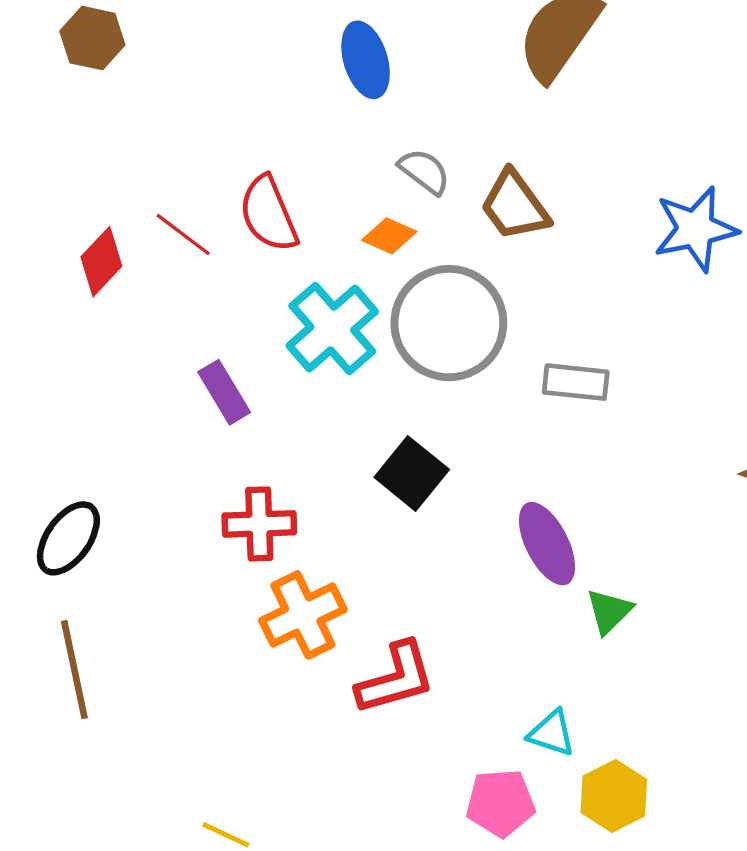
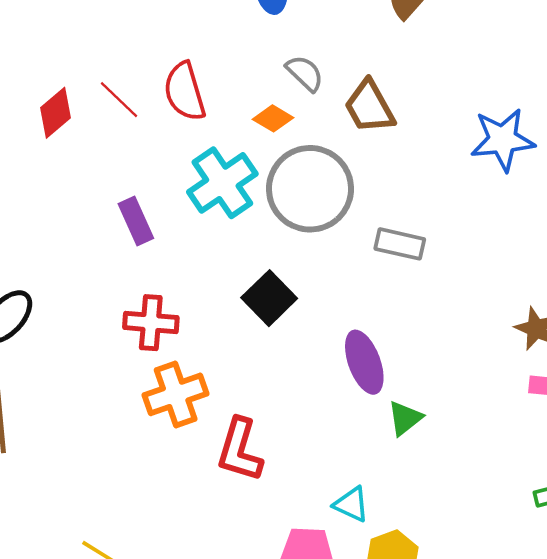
red L-shape: (396, 678) -> (240, 450), turned 116

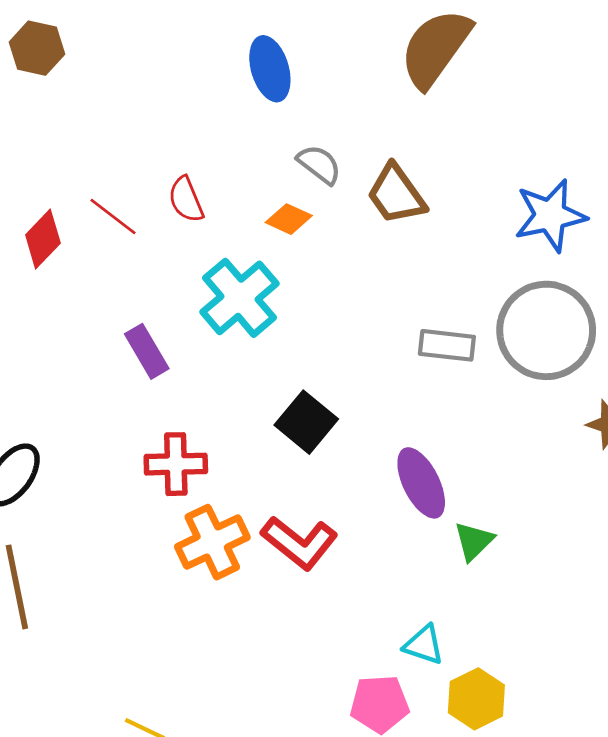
red semicircle: (185, 92) -> (186, 199), size x0.7
gray circle: (310, 189) -> (546, 330), moved
red L-shape: (240, 450) -> (299, 543), moved, turned -62

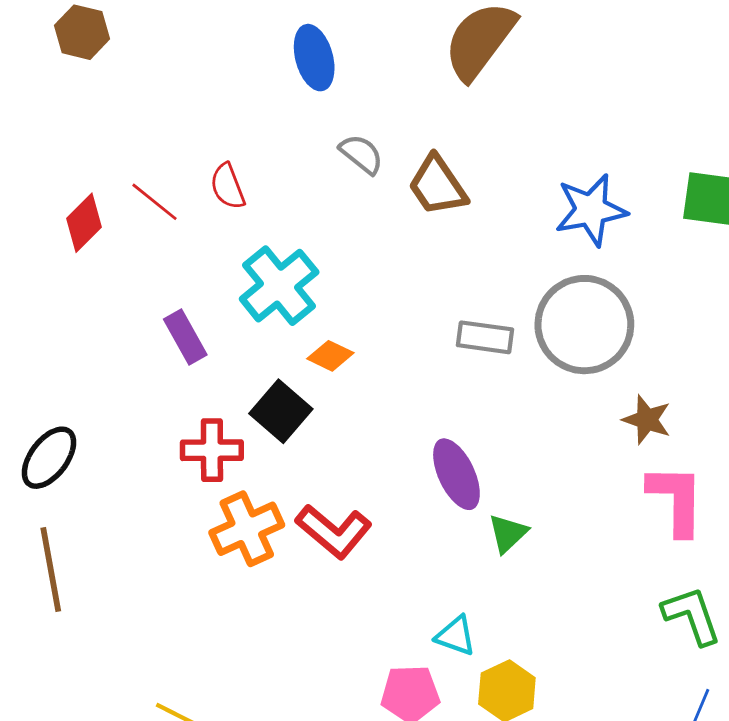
orange diamond: (289, 219) -> (330, 356), moved
black square: (306, 422) -> (281, 411), moved

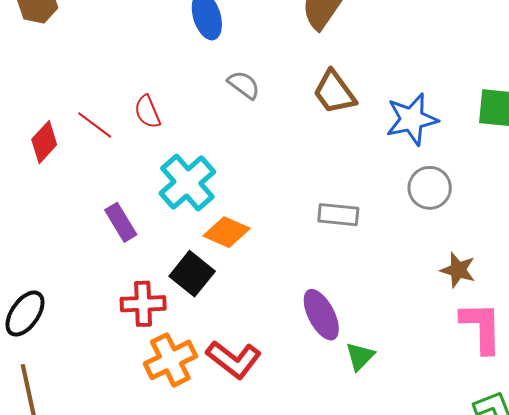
brown trapezoid: (438, 186) -> (334, 92), moved
gray circle: (584, 325) -> (430, 188), moved, size x0.6
orange diamond: (330, 356) -> (227, 232), size x1.4

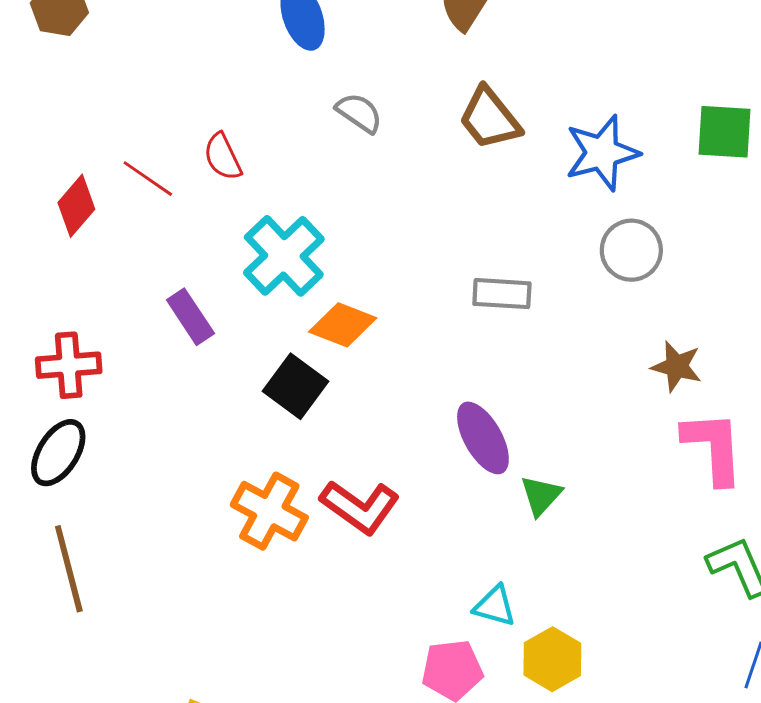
red cross: (143, 304) -> (69, 365), moved
orange cross: (170, 360) -> (269, 511), turned -33

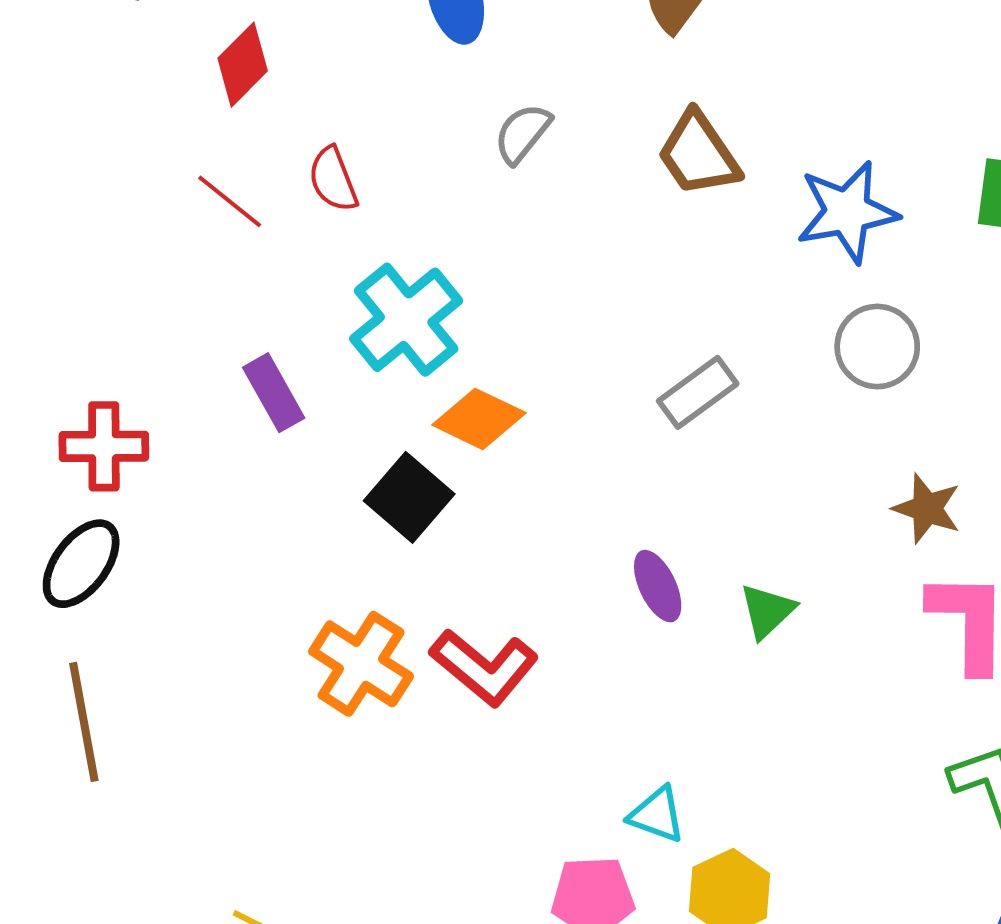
gray semicircle: (359, 113) -> (522, 133), turned -90
red diamond: (76, 206) -> (243, 65), moved
gray rectangle: (502, 294) -> (698, 392), turned -44
purple ellipse: (483, 438) -> (658, 586), size x0.7
green triangle: (541, 495) -> (767, 611), moved

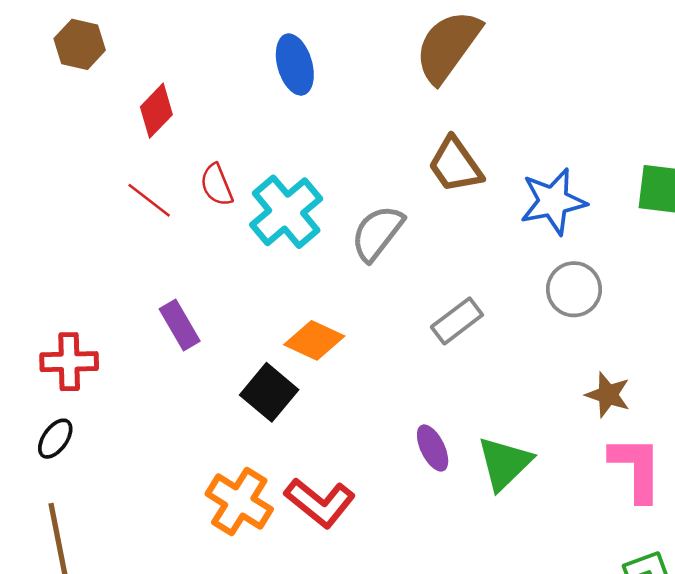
gray semicircle: (522, 133) -> (377, 233), moved, size x1.4
cyan cross: (406, 320) -> (286, 212), moved
black ellipse: (81, 564) -> (55, 439), size x0.7
green triangle: (767, 611) -> (504, 463), size x1.5

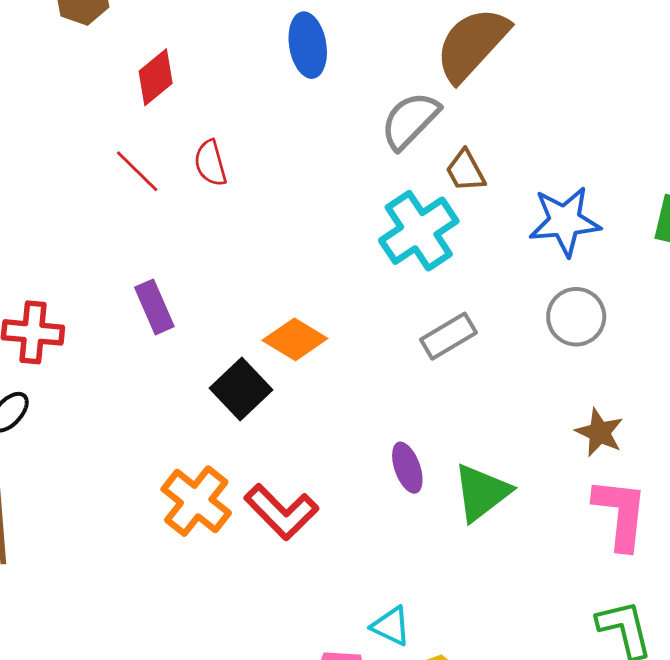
brown trapezoid: (455, 165) -> (465, 171), size x0.7
cyan cross: (286, 212) -> (419, 231), moved
gray semicircle: (377, 233) -> (410, 120), moved

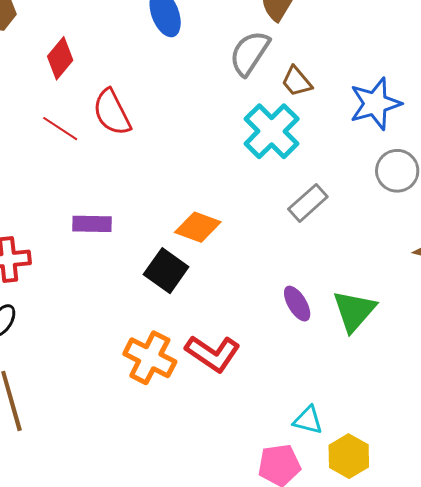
red semicircle: (210, 163) -> (112, 112), size x1.4
purple rectangle: (154, 307) -> (92, 224), turned -54

